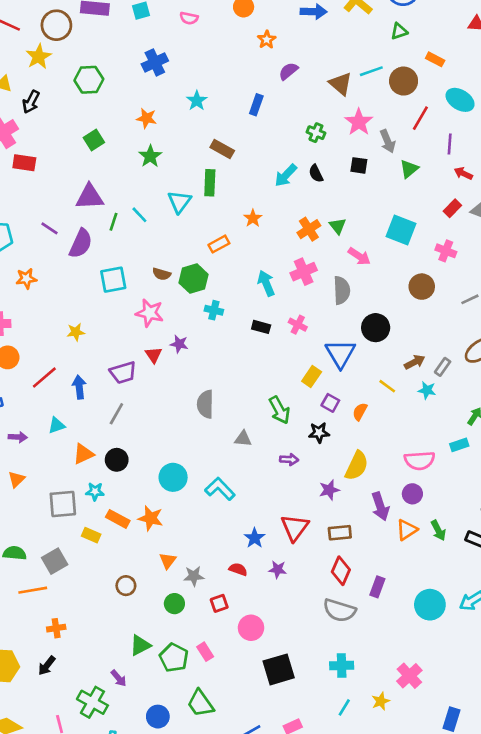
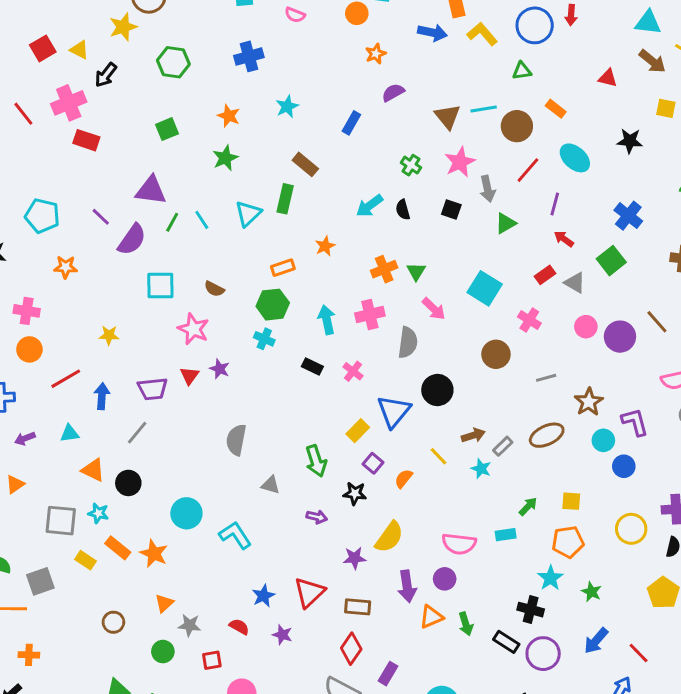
green hexagon: (193, 279) -> (273, 305), moved
purple arrow: (18, 437) -> (25, 438), turned 144
orange triangle: (83, 454) -> (93, 470), turned 40

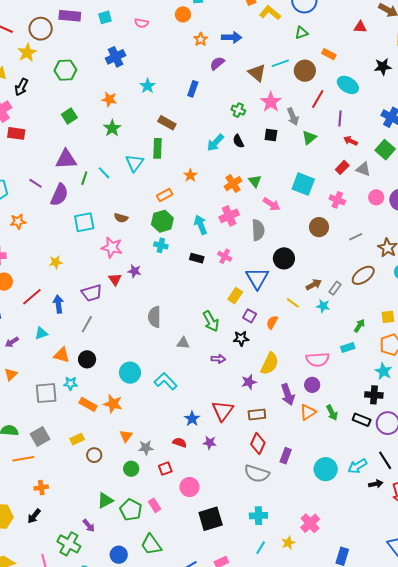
blue arrow: (432, 32) -> (232, 37), moved
yellow rectangle: (85, 560) -> (77, 439), moved, turned -48

